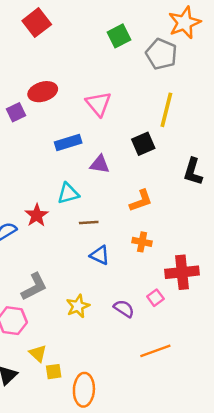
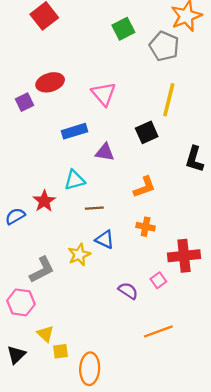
yellow star: (78, 306) -> (79, 255), moved

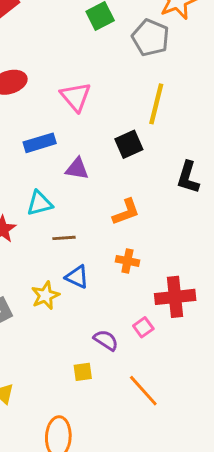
orange line: (158, 331) -> (143, 391), turned 68
yellow square: (61, 351) -> (83, 372), moved

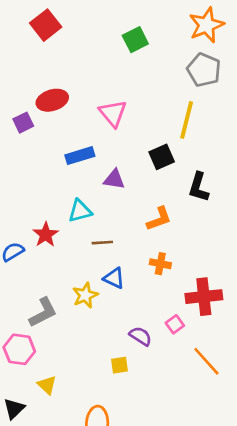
gray pentagon: (151, 38) -> (204, 70), moved
black L-shape: (188, 177) -> (199, 187), moved
orange line: (143, 391) -> (206, 361), moved

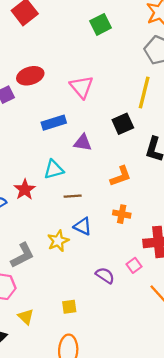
yellow square: (119, 365) -> (69, 307), moved

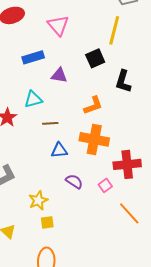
orange cross: (122, 214) -> (94, 139), size x1.8
blue triangle: (83, 226) -> (59, 150), turned -30
yellow star: (58, 241) -> (38, 200), moved
purple semicircle: (105, 275) -> (74, 181), moved

